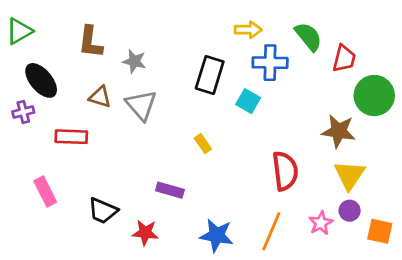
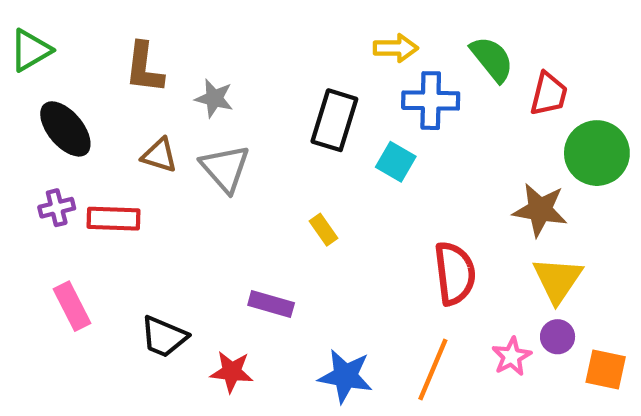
purple cross: (23, 112) -> (57, 208), moved

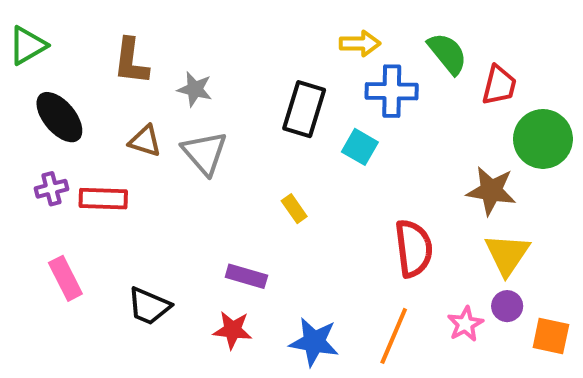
red star: (232, 372) -> (233, 330), moved

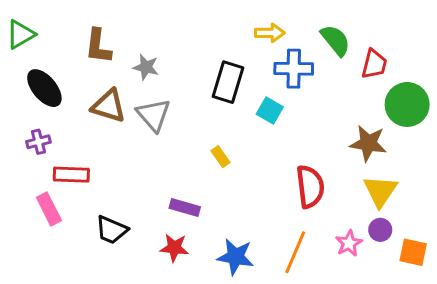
brown triangle: (145, 141) -> (109, 106), size x1.4
red rectangle: (103, 199) -> (71, 175), moved

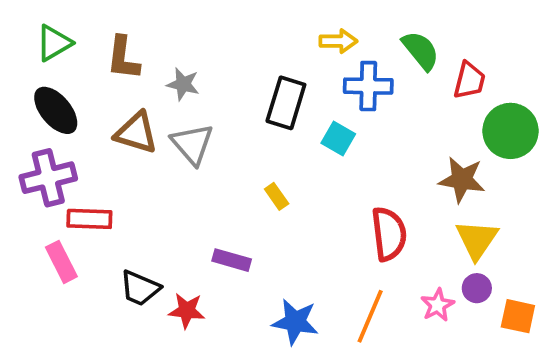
green triangle: (21, 34) -> (54, 43), moved
purple cross: (38, 142) -> (48, 178), size x1.8
red star: (174, 248) -> (187, 311), moved

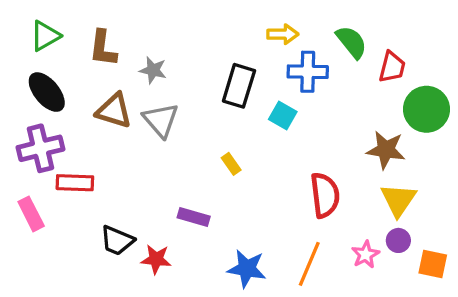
pink rectangle: (61, 262) -> (31, 214), moved

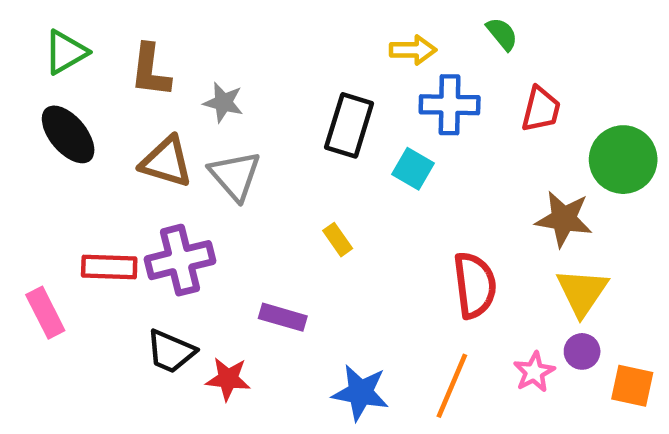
green semicircle: (351, 42) -> (502, 34), moved, size x0.7
red trapezoid: (392, 67) -> (541, 109), moved
purple cross: (40, 148) -> (180, 260), moved

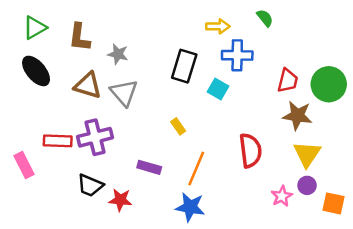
red trapezoid: (541, 109) -> (288, 81), moved
orange line: (452, 386) -> (196, 169), moved

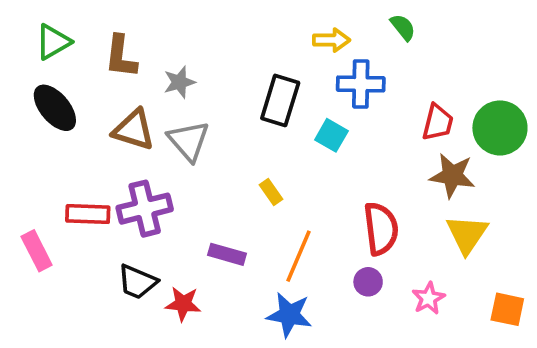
gray star: (118, 54) -> (179, 82), turned -30
purple circle: (307, 185) -> (368, 282), moved

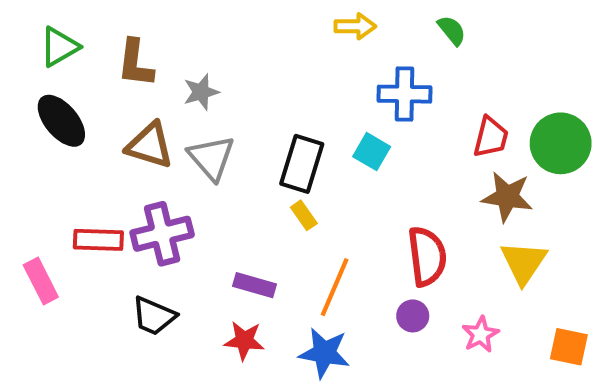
yellow arrow: (331, 40) -> (355, 26), moved
black rectangle: (280, 100) -> (302, 164), moved
red star: (183, 304) -> (244, 341), moved

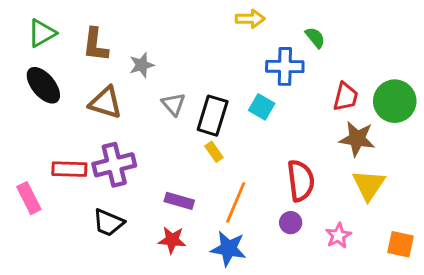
green semicircle: (452, 30) -> (315, 38), moved
gray triangle: (211, 158) -> (173, 104), moved, size x0.7

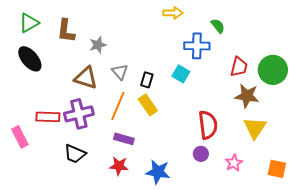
brown triangle: (106, 103) -> (86, 78), moved
black rectangle: (213, 116) -> (147, 80), size x0.6
yellow rectangle: (214, 152) -> (148, 105), size x1.5
orange line: (236, 202) -> (118, 106), moved

